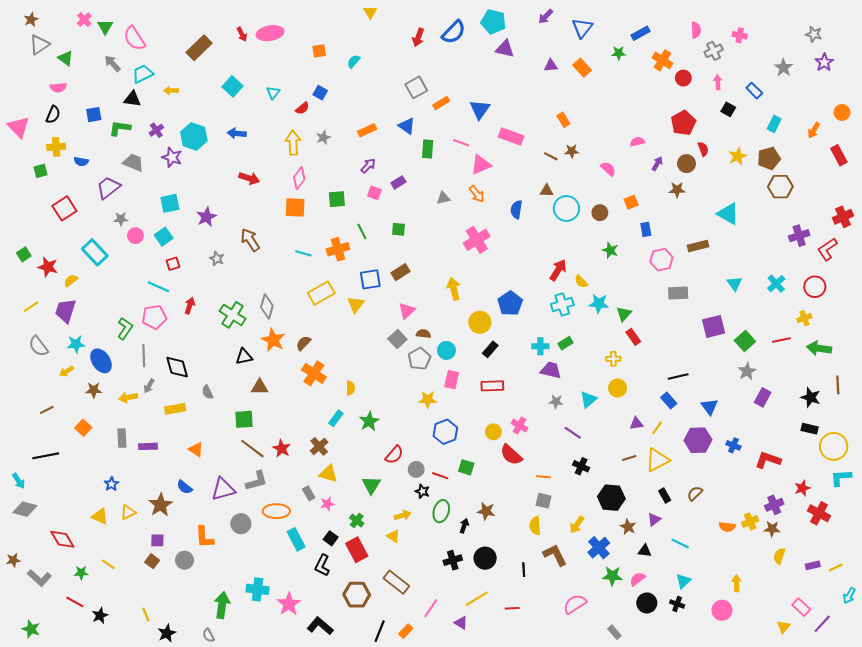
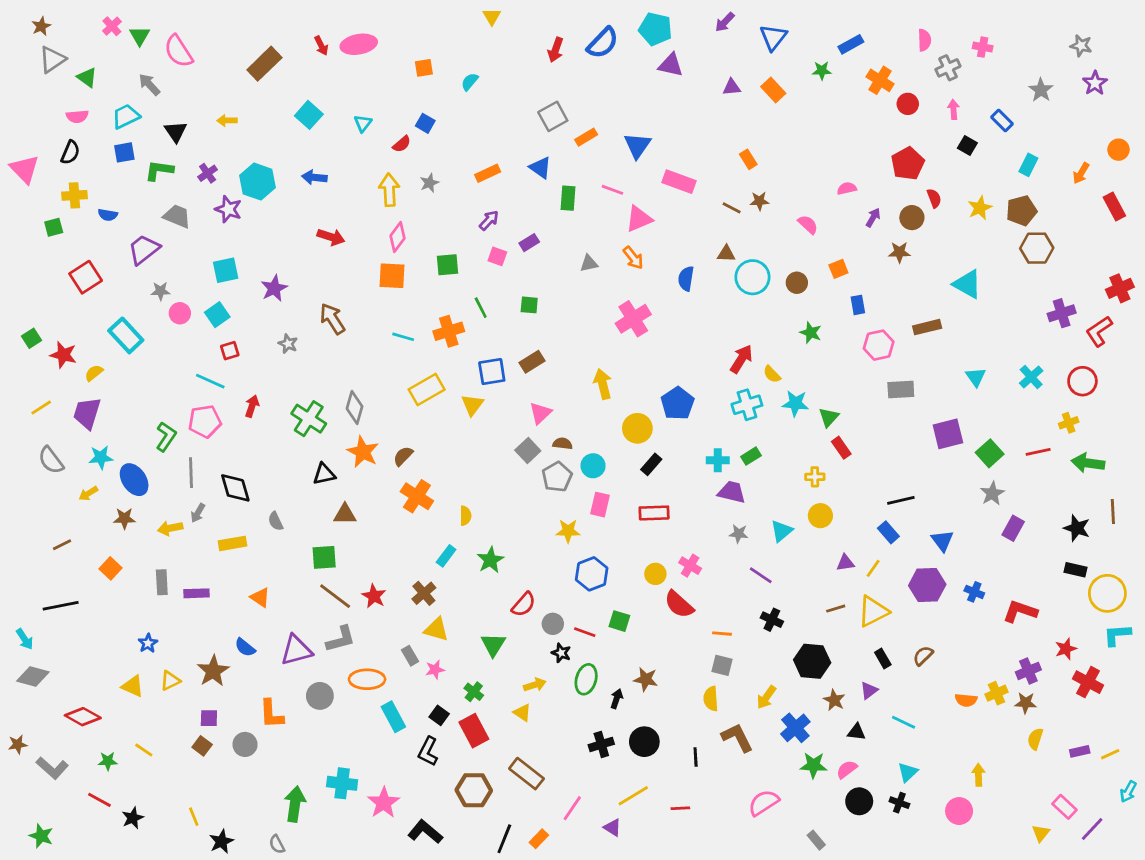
cyan trapezoid: (143, 74) -> (126, 116), moved
black triangle: (132, 99) -> (176, 132), turned 48
red diamond: (62, 539) -> (83, 717), turned -30

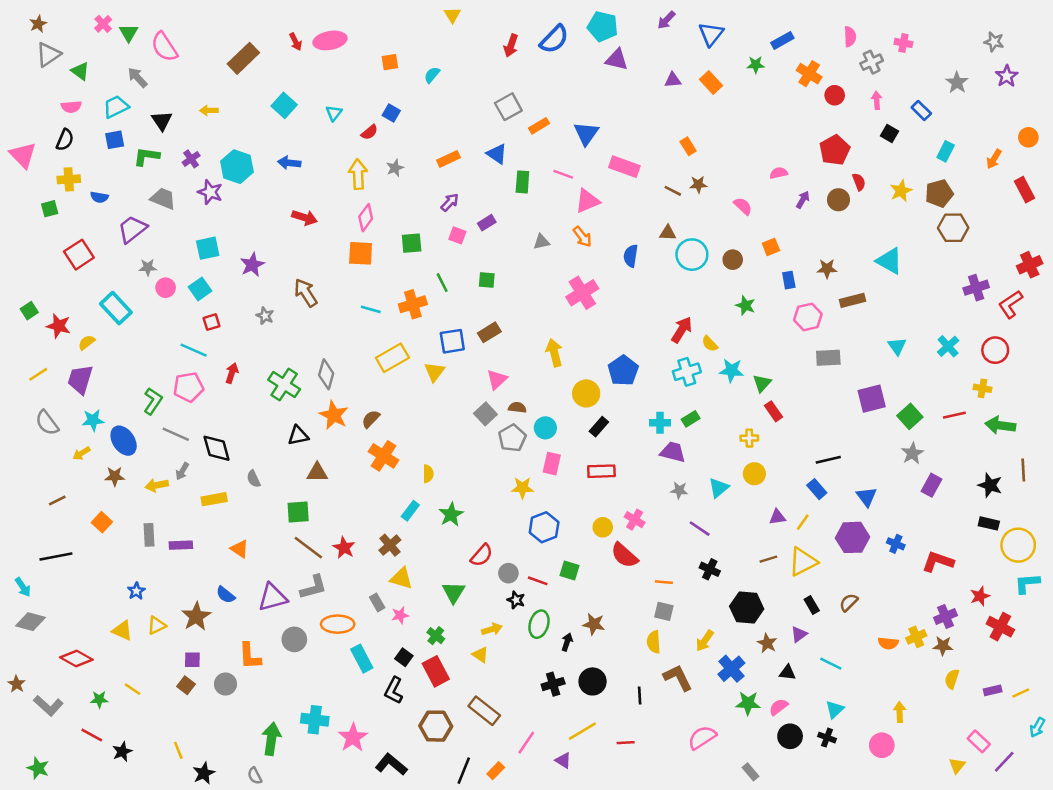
brown star: (899, 252) -> (827, 269), moved
yellow cross: (1069, 423) -> (982, 388), turned 30
gray line: (191, 473) -> (176, 434), turned -64
brown star: (18, 744) -> (16, 684), turned -30

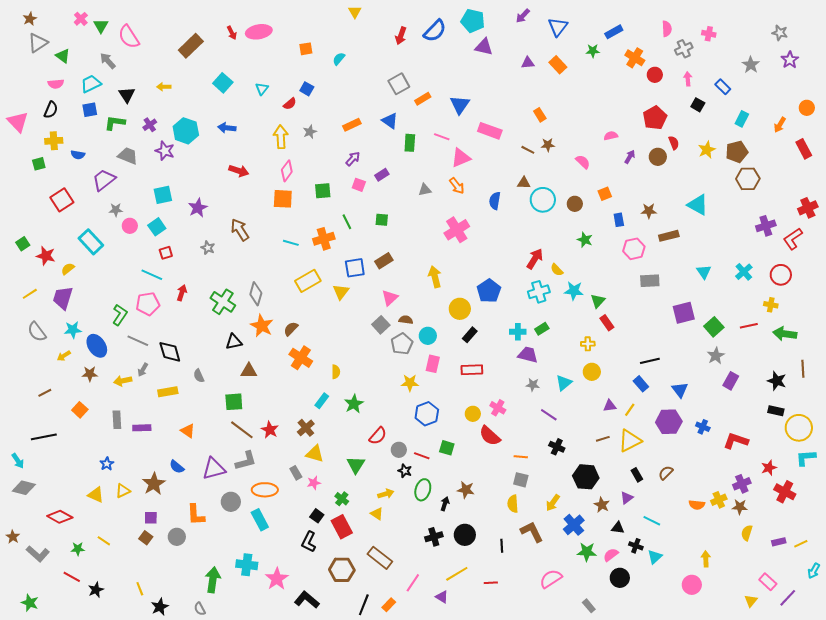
cyan rectangle: (362, 659) -> (260, 520), moved
black cross: (827, 738) -> (636, 546), moved

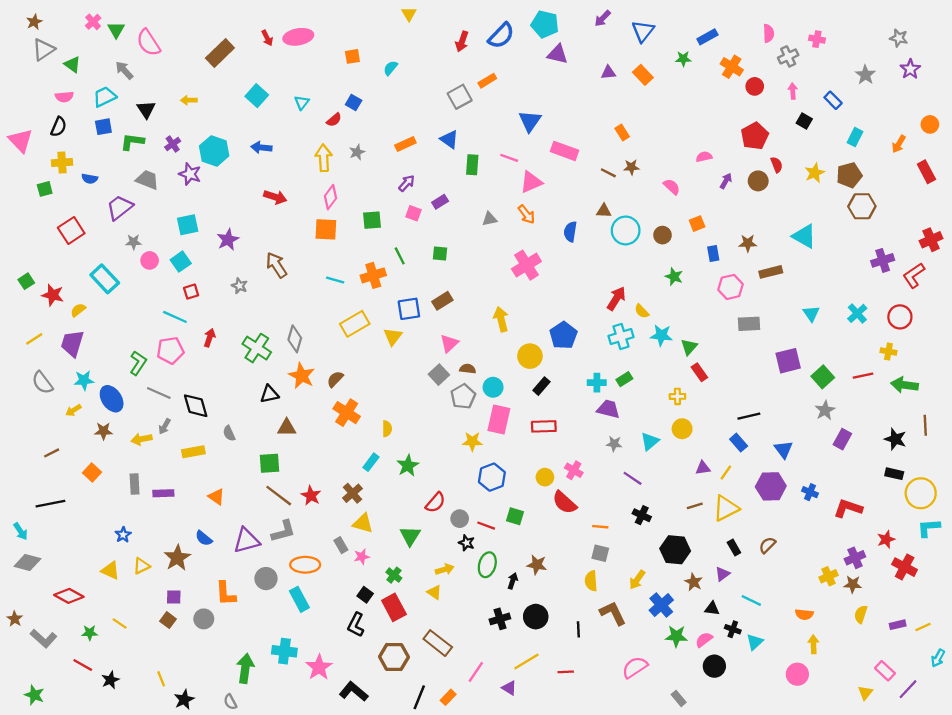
orange rectangle: (423, 99) -> (487, 81), moved
pink rectangle: (433, 364) -> (499, 419), size x1.4
orange semicircle: (697, 505) -> (804, 614), moved

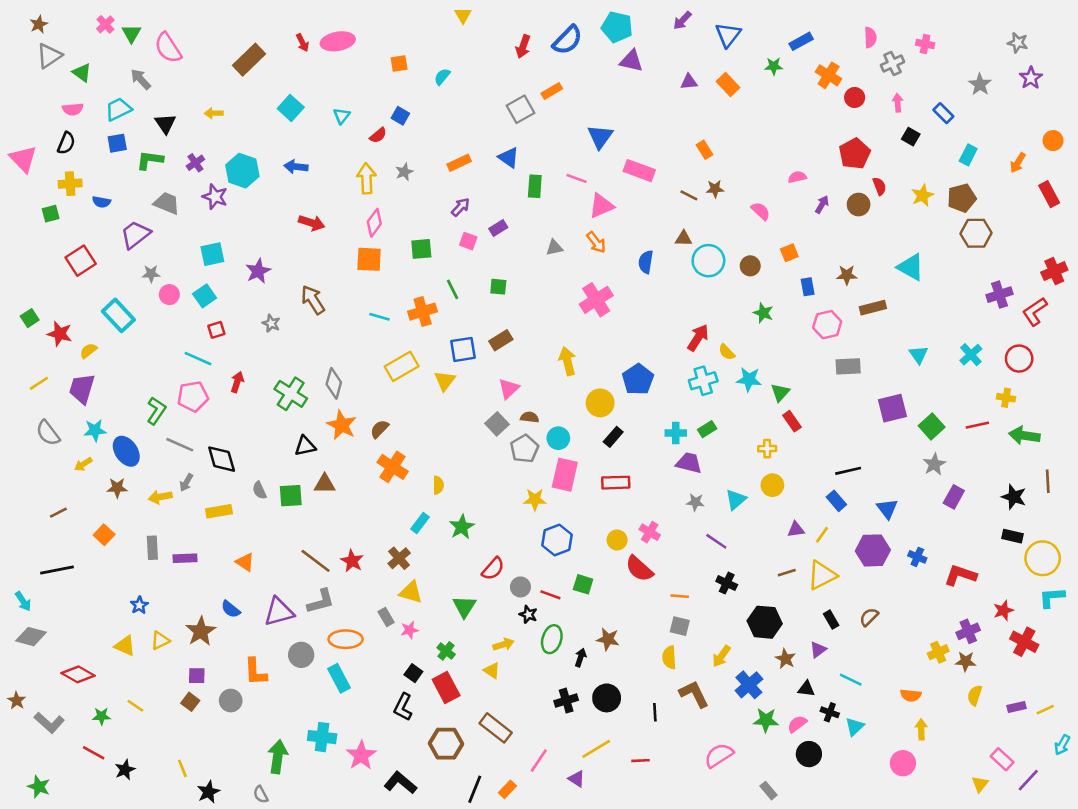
green square: (269, 463) -> (291, 496), moved

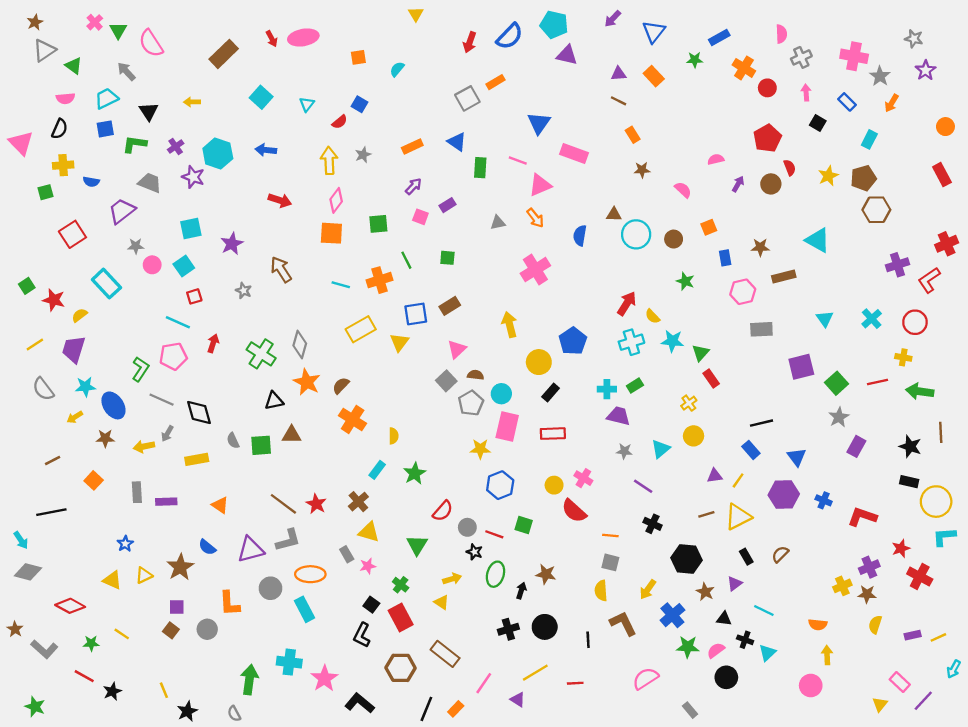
pink cross: (925, 44) -> (854, 56), moved, size x1.6
orange arrow: (1018, 163) -> (892, 103), moved
brown line: (689, 195) -> (619, 101), moved
yellow cross: (767, 449) -> (689, 403), turned -35

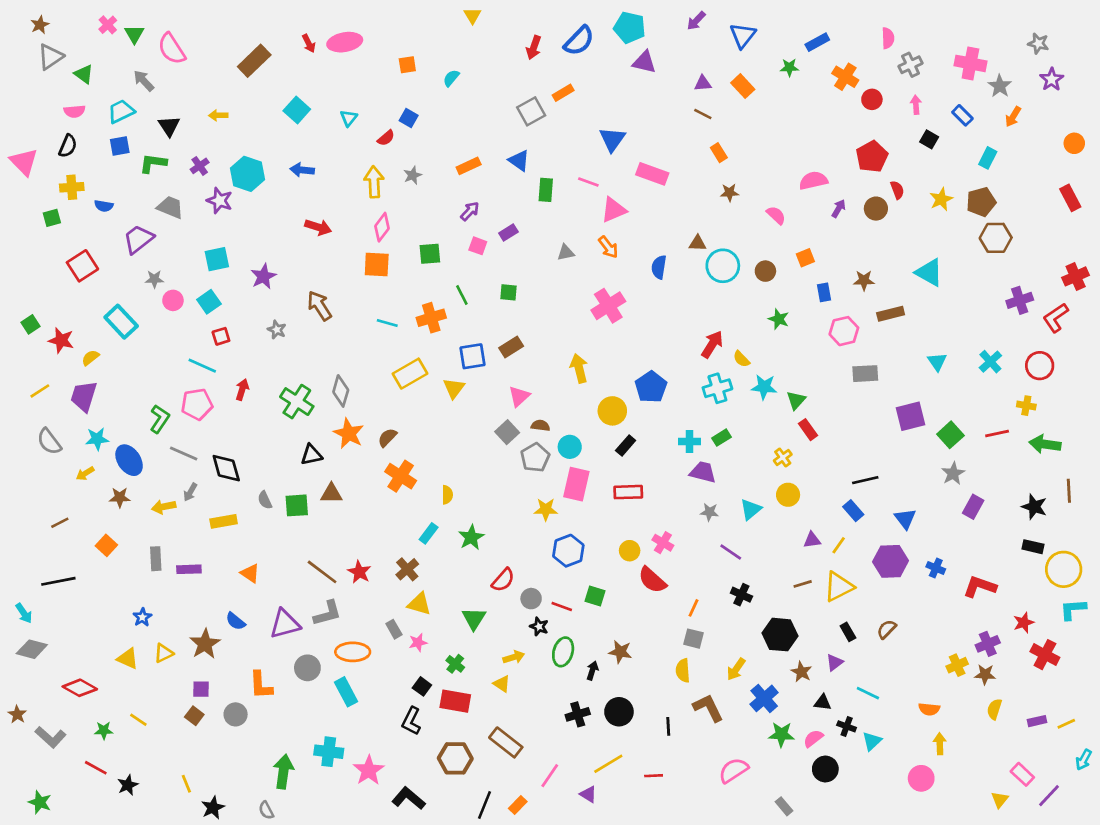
pink semicircle: (716, 159) -> (813, 181), size x1.5
orange line: (610, 536) -> (694, 608), turned -70
red rectangle: (401, 618) -> (455, 701), turned -52

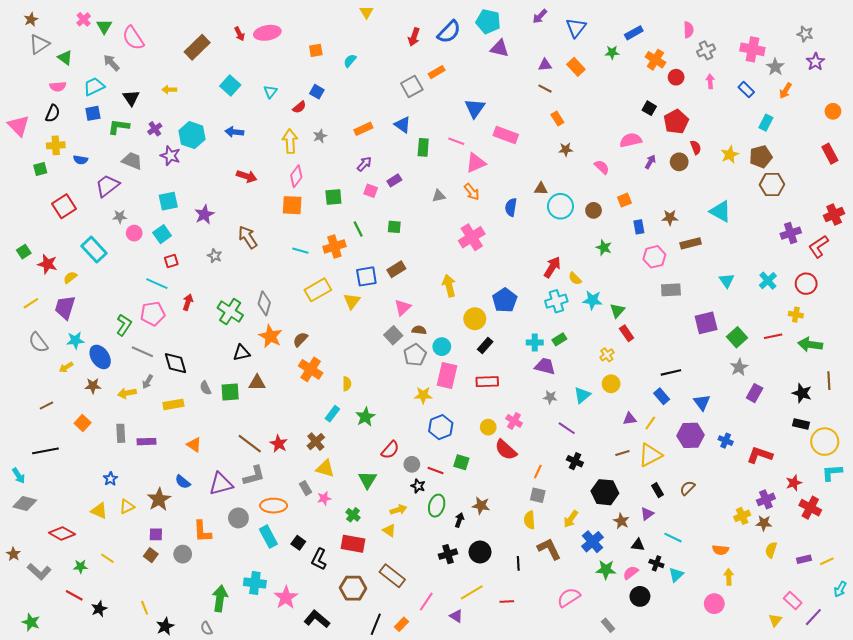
black square: (929, 139) -> (649, 108), moved
black square: (422, 686) -> (298, 543), moved

